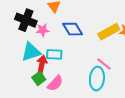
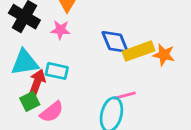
blue diamond: (73, 29) -> (115, 42), moved
pink star: (43, 30) -> (60, 30), moved
pink line: (104, 64) -> (125, 96), turned -63

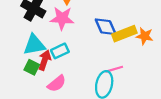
pink star: (60, 30) -> (62, 18), size x1.5
cyan rectangle: (57, 71) -> (60, 51), turned -36
green square: (30, 101) -> (32, 67), moved, turned -35

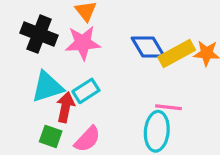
green square: (32, 67) -> (51, 136), moved
pink line: (114, 69) -> (169, 107), turned 30

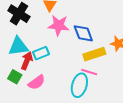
pink star: (83, 43) -> (59, 25), moved
yellow rectangle: (177, 53) -> (94, 54), moved

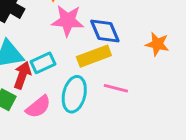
yellow rectangle: (94, 54) -> (94, 56), moved
cyan ellipse: (79, 85) -> (74, 94), moved

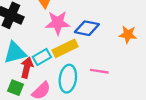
blue diamond: (105, 31) -> (87, 28), turned -50
yellow rectangle: (94, 56) -> (65, 48), moved

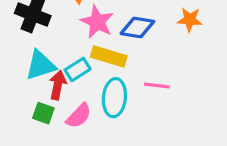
pink star: (58, 23) -> (97, 22), turned 30
orange star: (128, 35) -> (190, 20), moved
yellow rectangle: (65, 48) -> (109, 56), turned 45

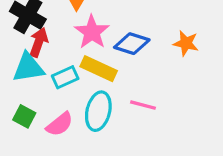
red arrow: (58, 85) -> (39, 42), moved

